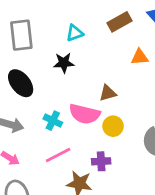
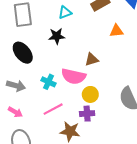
yellow circle: (113, 126) -> (90, 94), moved

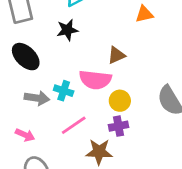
gray arrow: (16, 86) -> (37, 98), moved

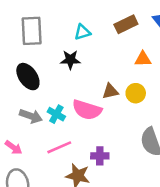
yellow circle: (120, 101) -> (136, 93), moved

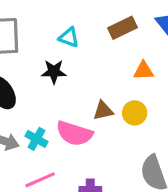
cyan triangle: (82, 32) -> (69, 37), turned 36

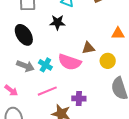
orange triangle: (143, 71) -> (118, 33), moved
yellow circle: (135, 113) -> (108, 61), moved

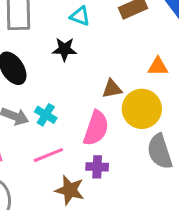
yellow circle: (108, 61) -> (142, 109), size x1.6
pink semicircle: (70, 62) -> (96, 128), moved, turned -90

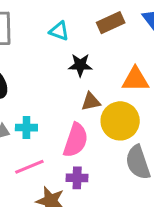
black star: (64, 49) -> (80, 65), moved
orange triangle: (158, 66) -> (135, 79), size x1.4
cyan cross: (46, 115) -> (26, 128), turned -30

